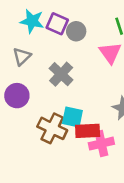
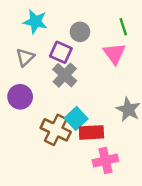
purple square: (57, 24) -> (61, 52), moved
cyan square: (72, 117) -> (76, 118), turned 35
pink cross: (101, 144) -> (105, 160), moved

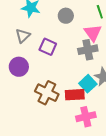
purple square: (61, 52) -> (48, 47), moved
gray cross: (65, 75) -> (88, 50), moved, turned 36
cyan square: (76, 118) -> (88, 84), moved

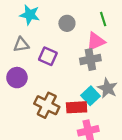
pink triangle: (93, 33) -> (96, 41), turned 42
gray triangle: (23, 36) -> (21, 45), turned 35

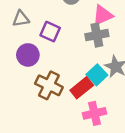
purple circle: (17, 78) -> (28, 55), moved
red rectangle: (77, 107) -> (82, 88), turned -36

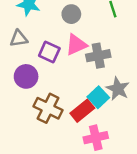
pink triangle: (103, 15) -> (76, 45), moved

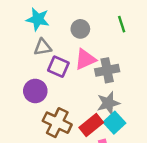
gray triangle: (19, 39) -> (43, 47), moved
gray star: (118, 89) -> (108, 103), moved, turned 30
cyan square: (98, 97) -> (114, 123), moved

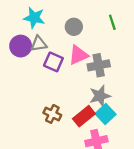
purple circle: (35, 91) -> (21, 46), moved
brown cross: (57, 123) -> (52, 114), size x0.7

